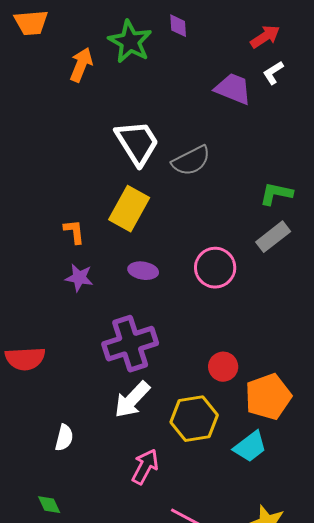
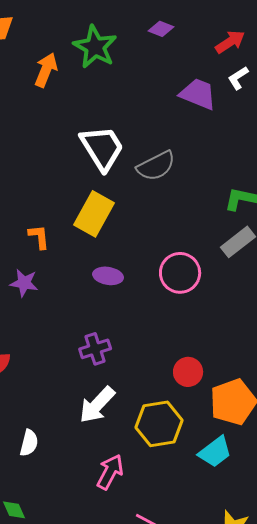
purple diamond: (178, 26) -> (161, 29), moved, turned -65
purple star: (79, 278) -> (24, 283), moved
purple cross: (130, 344) -> (95, 349), size x0.6

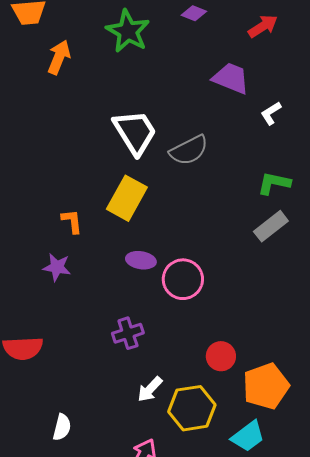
orange arrow: (46, 70) -> (59, 57), moved
white L-shape: (238, 78) -> (271, 113), moved
pink circle: (180, 273) -> (183, 279), moved
white arrow: (97, 405) -> (150, 389), moved, size x0.7

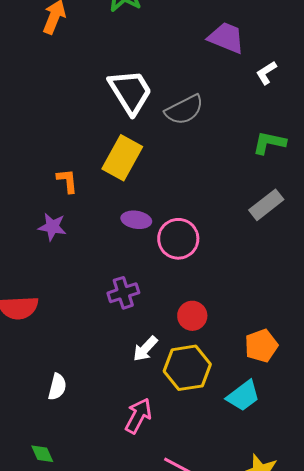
gray rectangle: (271, 226) -> (266, 205), moved
red circle: (221, 356) -> (192, 316), moved
orange pentagon: (266, 386) -> (261, 346), size x0.7

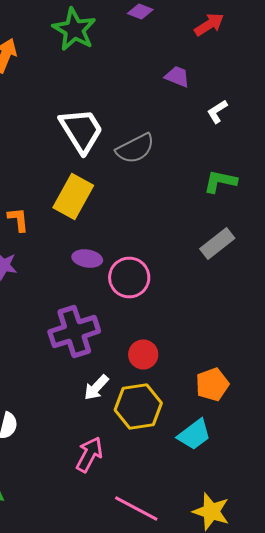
purple trapezoid: (226, 38) -> (177, 76), size x0.7
purple cross: (123, 293) -> (74, 332), size x1.6

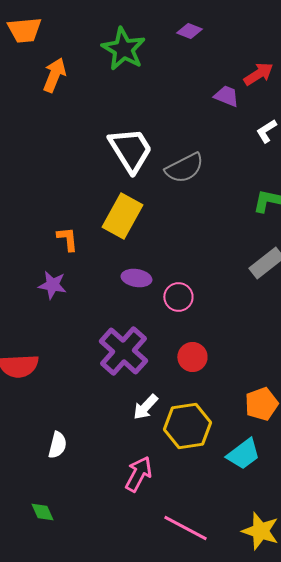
red arrow: (209, 24) -> (258, 74), moved
pink circle: (129, 278) -> (178, 297), size x0.7
purple cross: (74, 332) -> (123, 351), turned -30
red circle: (143, 354) -> (192, 357), moved

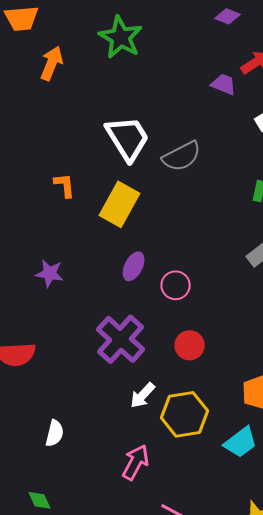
purple diamond: (189, 31) -> (228, 16), moved
orange L-shape: (67, 239) -> (65, 185), moved
purple ellipse: (136, 278) -> (134, 266), turned -72

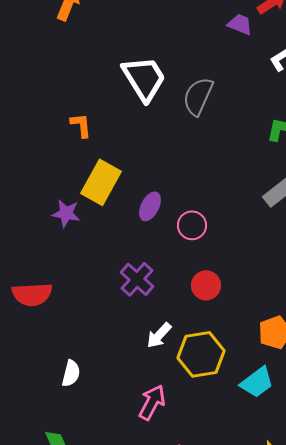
gray semicircle: (182, 156) -> (198, 96), turned 141
yellow rectangle: (120, 204) -> (101, 182), moved
purple cross: (121, 339) -> (137, 279), size x0.7

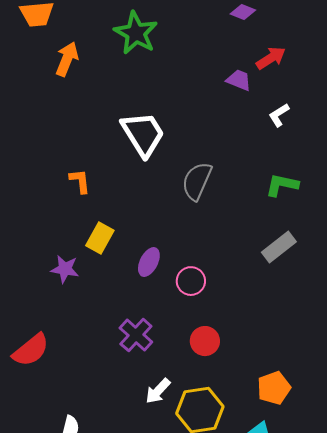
gray semicircle: (198, 96) -> (197, 181), moved
yellow rectangle: (101, 182) -> (100, 238), size x0.7
red semicircle: (32, 294) -> (31, 350), turned -36

